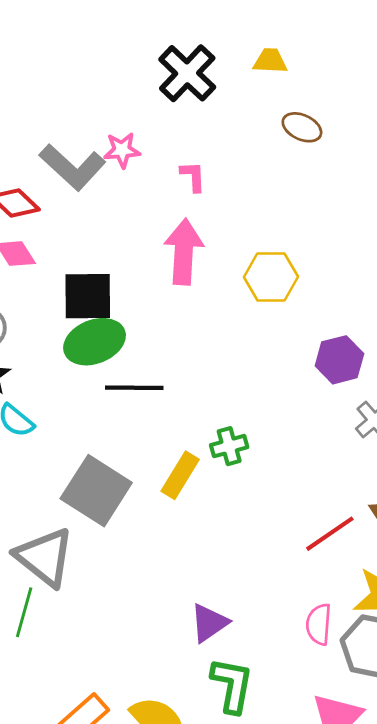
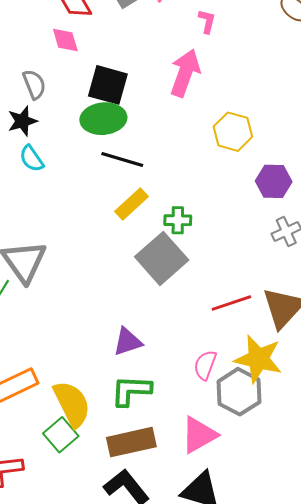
yellow hexagon: (271, 277) -> (233, 132), moved
yellow rectangle: (180, 475) -> (131, 204), moved
gray square: (96, 491) -> (162, 258), moved
green L-shape: (232, 685) -> (131, 391), turned -114

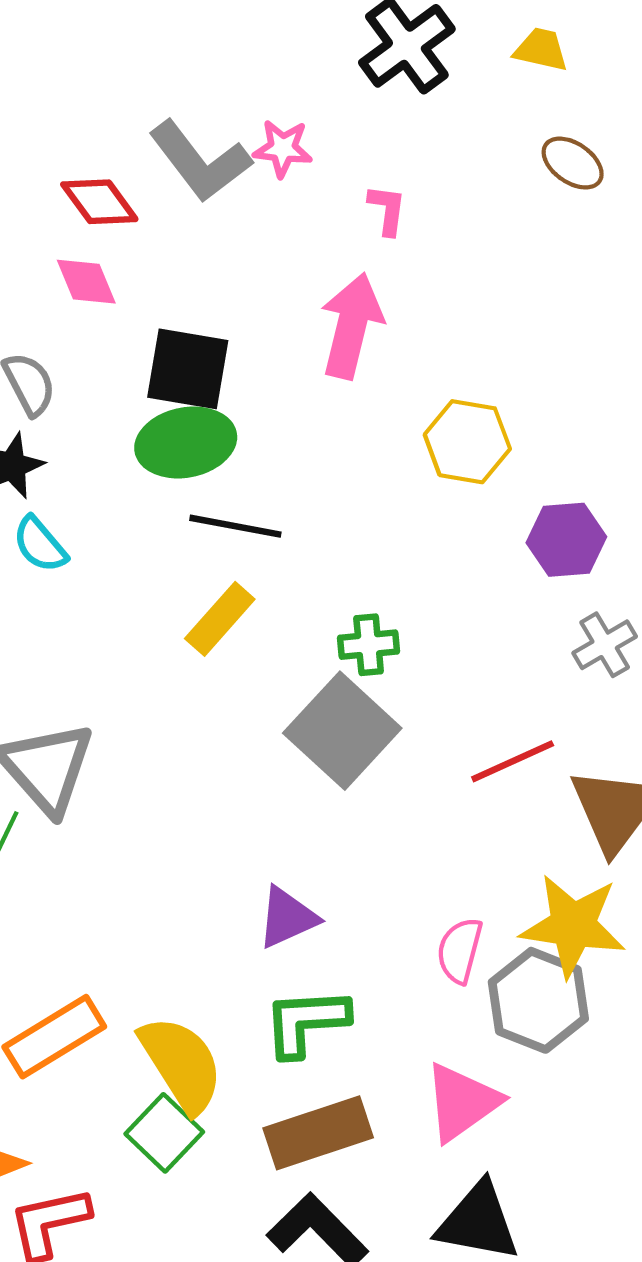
yellow rectangle: (131, 204) -> (220, 619), moved
red line: (231, 303) -> (513, 761), moved

